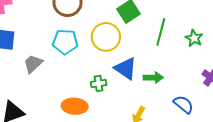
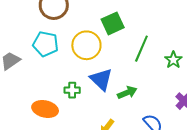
green arrow: (153, 78) -> (127, 93), turned -30

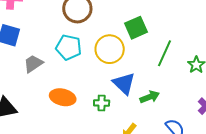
green cross: (72, 90) -> (102, 103), moved
orange ellipse: (45, 109) -> (63, 97), moved

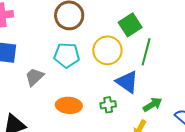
green line: (165, 53) -> (146, 52), moved
green arrow: (150, 97) -> (153, 105), moved

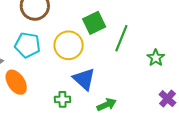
green line: (146, 52) -> (121, 38), moved
orange ellipse: (69, 105) -> (16, 82), moved, turned 45

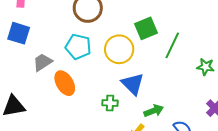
green star: (156, 58) -> (205, 67), turned -30

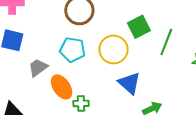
green cross: (110, 103) -> (81, 103), moved

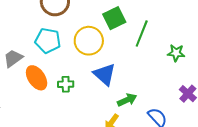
green cross: (81, 103) -> (66, 84), moved

